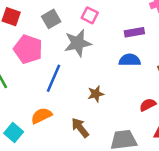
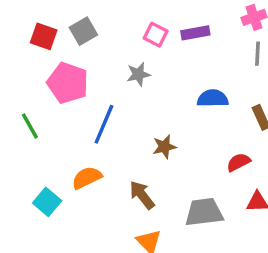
gray square: (51, 19) -> (83, 31), moved
purple rectangle: (134, 32) -> (195, 33), moved
gray star: (78, 43) -> (138, 74), size x0.6

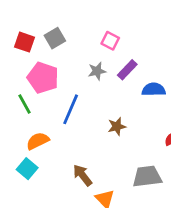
purple rectangle: (195, 33) -> (127, 70), moved, turned -36
green line: (30, 126) -> (25, 104), moved
orange semicircle: (87, 178) -> (38, 141), moved
brown arrow: (142, 195) -> (82, 175), moved

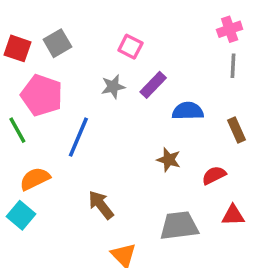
brown star: (117, 126) -> (169, 160), moved, turned 30
brown arrow: (82, 175) -> (101, 205), moved

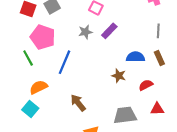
gray line: (233, 66) -> (158, 31), moved
blue semicircle: (188, 111) -> (135, 57), moved

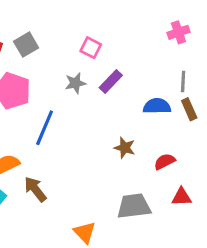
blue semicircle: (135, 57) -> (157, 106), moved
brown rectangle: (159, 58) -> (189, 109), moved
brown arrow: (78, 103) -> (35, 189), moved

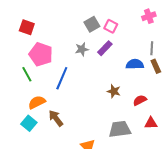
gray square: (26, 45) -> (92, 24), moved
pink square: (91, 48) -> (111, 26), moved

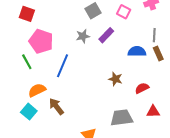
pink square: (111, 26) -> (124, 12), moved

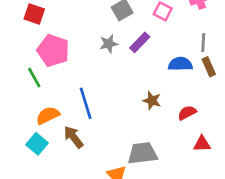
blue line: (62, 66) -> (86, 103), moved, turned -40
gray trapezoid: (122, 118) -> (142, 153), moved

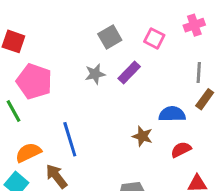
blue semicircle: (180, 64) -> (172, 114), moved
brown rectangle: (209, 67) -> (205, 99), turned 60

